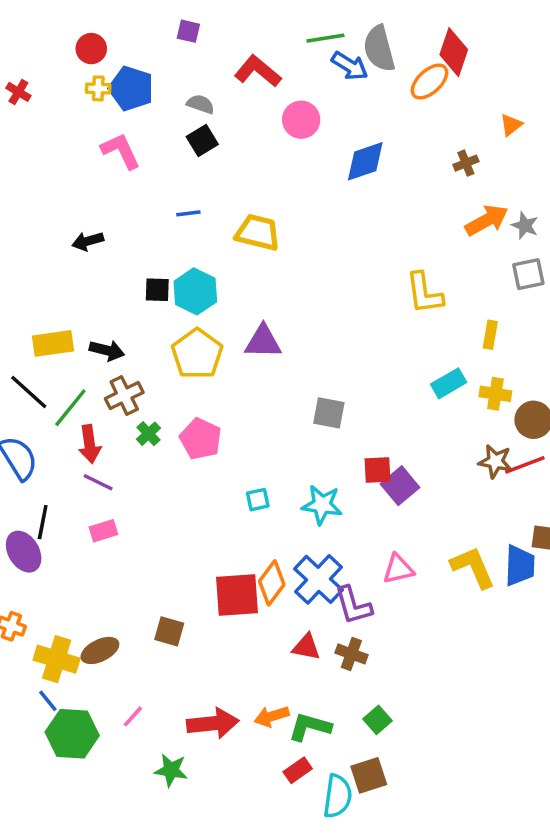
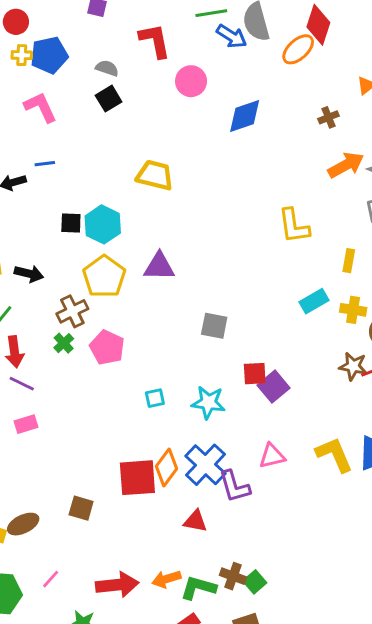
red L-shape: (258, 71) -> (155, 41), turned 39
blue pentagon: (131, 88) -> (49, 55), turned -30
blue line: (188, 213) -> (45, 164), moved
brown cross: (124, 395) -> (72, 311), moved
brown cross: (351, 654) -> (233, 576), moved

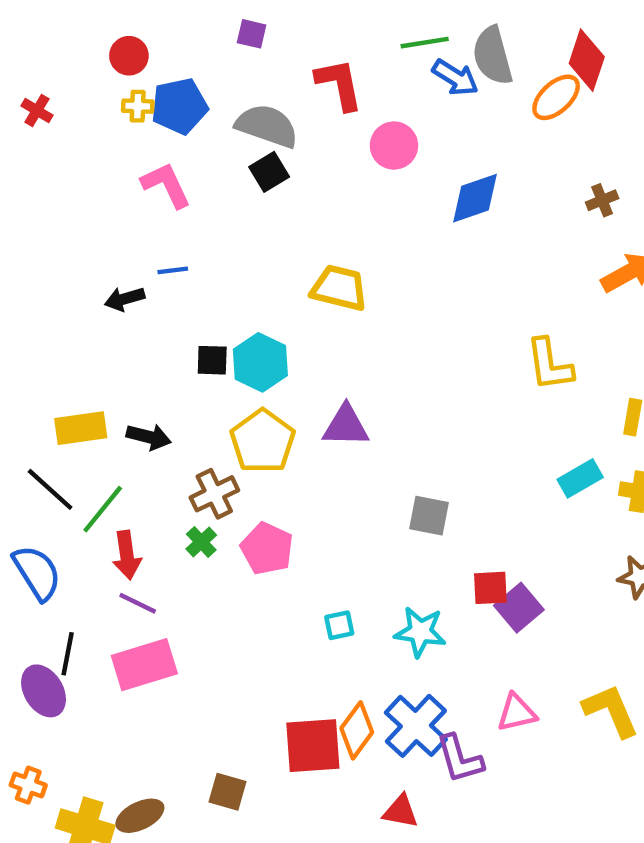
gray semicircle: (107, 68) -> (267, 126), size x1.8
pink rectangle: (26, 424) -> (144, 665), size x1.8

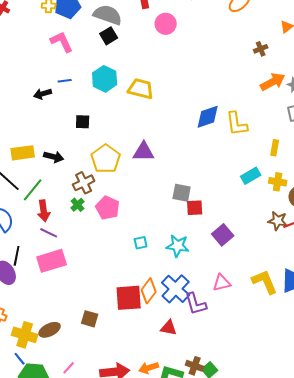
blue diamond: (475, 198) -> (208, 117), moved
cyan hexagon: (260, 362) -> (105, 79), moved
red square: (490, 588) -> (195, 208), moved

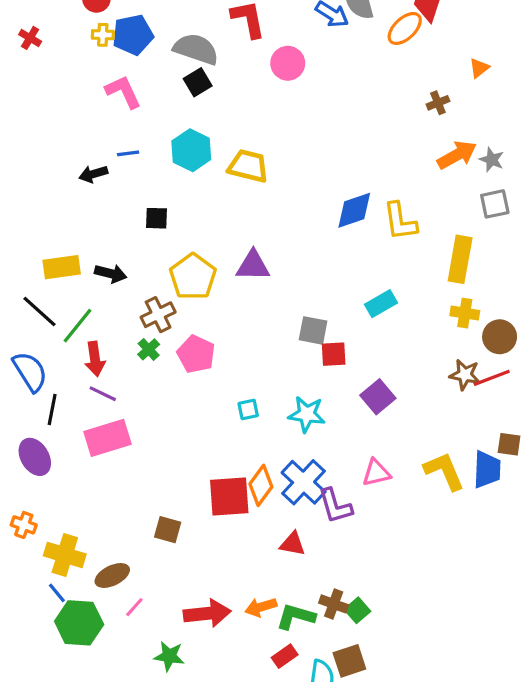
yellow rectangle: (275, 148) -> (460, 259), size x1.8
cyan rectangle: (251, 176) -> (381, 304), moved
black line: (17, 256) -> (52, 409), moved
brown ellipse: (50, 330) -> (112, 575), moved

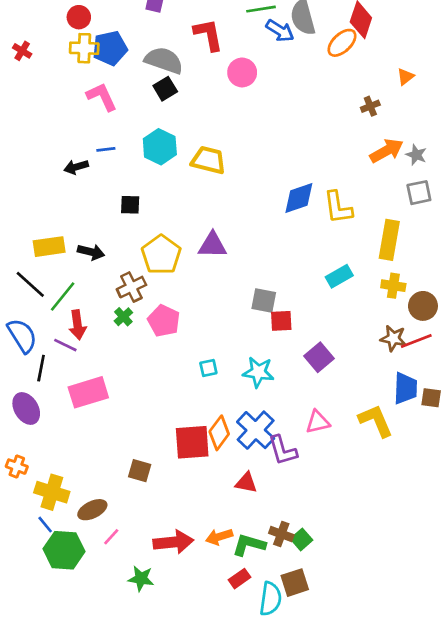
yellow cross: (103, 35) -> (84, 48), size x1.5
cyan rectangle: (381, 304) -> (339, 276), moved
purple line: (103, 394) -> (65, 345), moved
blue trapezoid: (487, 470) -> (405, 388), moved

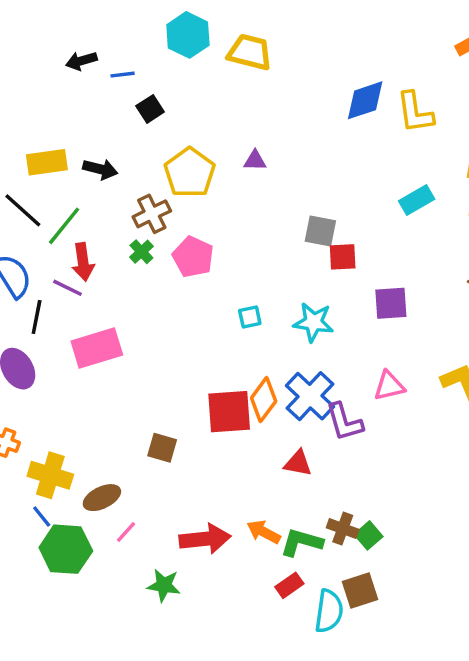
blue line: (106, 149) -> (123, 75), moved
black square: (130, 205) -> (150, 109), turned -35
purple triangle: (212, 245) -> (255, 161), size x0.6
purple square: (319, 357) -> (391, 303), turned 36
orange arrow: (219, 537) -> (264, 532), turned 45

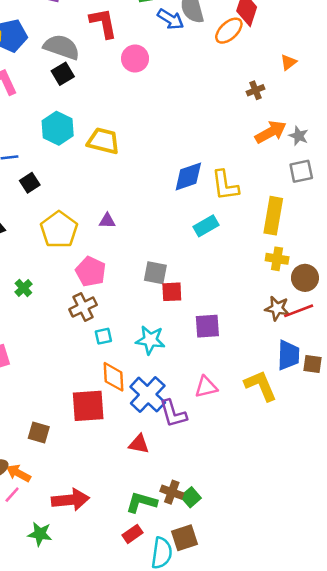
cyan rectangle: (417, 200) -> (206, 226), moved
brown cross: (152, 214) -> (83, 307), moved
pink pentagon: (193, 257) -> (91, 272), moved
orange diamond: (264, 400) -> (113, 377), moved, turned -40
orange arrow: (264, 532) -> (18, 473), moved

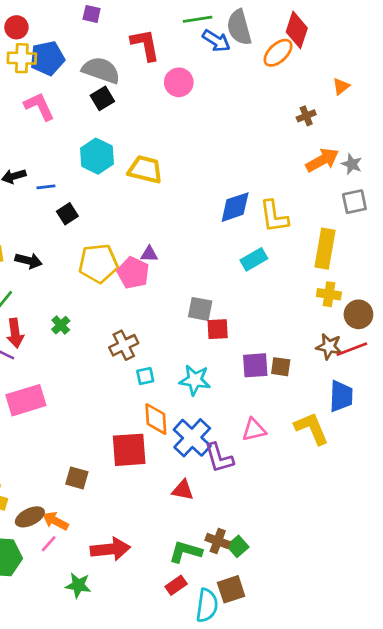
yellow pentagon: (59, 230) -> (98, 263), turned 30
pink pentagon: (91, 272) -> (133, 273), moved
brown square: (313, 364) -> (281, 367), moved

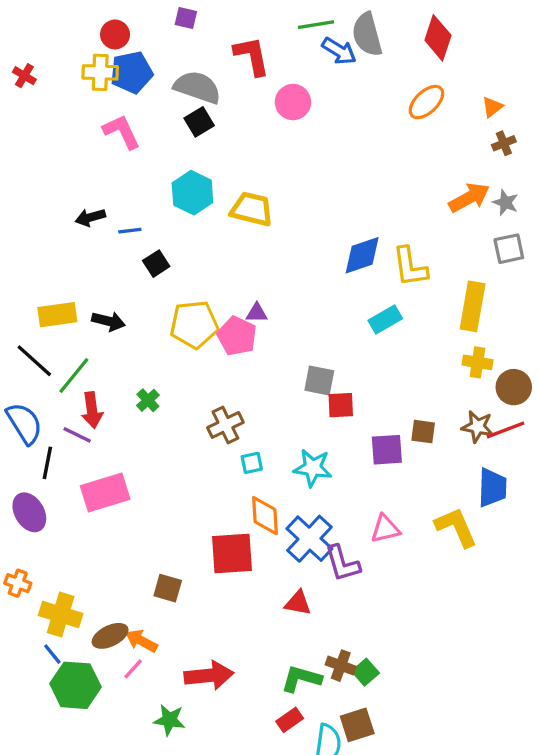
red circle: (16, 27) -> (115, 34), moved
orange ellipse: (278, 53) -> (426, 102), moved
brown cross: (306, 116) -> (504, 143), moved
brown square: (281, 367) -> (423, 432), moved

